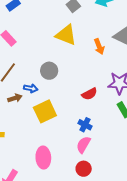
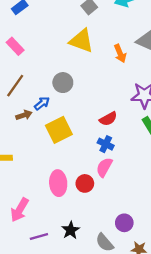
blue arrow: (31, 88) -> (42, 103), turned -48
red semicircle: (89, 94) -> (108, 119), moved
red circle: (84, 169) -> (85, 183), moved

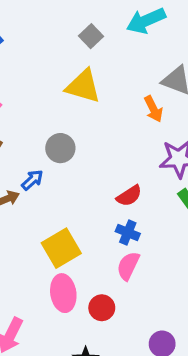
orange arrow: (120, 53) -> (153, 109), moved
yellow square: (59, 130) -> (61, 248), moved
red circle: (85, 183) -> (102, 308), moved

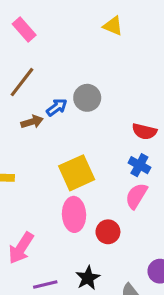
yellow triangle: (83, 86) -> (113, 26), size x0.6
gray circle: (60, 148) -> (87, 98), moved
red semicircle: (129, 196) -> (144, 131), turned 40

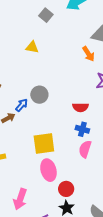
yellow triangle: (113, 26) -> (32, 47), moved
yellow square: (77, 173) -> (44, 143), turned 30
red circle: (108, 232) -> (66, 189), moved

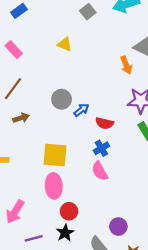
blue arrow: (22, 105) -> (81, 110), moved
blue cross: (82, 129) -> (101, 148), turned 32
pink semicircle: (85, 149) -> (100, 171), turned -60

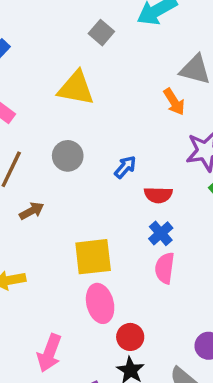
yellow triangle: (65, 44) -> (76, 88), size x1.6
gray circle: (62, 99) -> (68, 156), moved
blue arrow: (81, 110) -> (125, 167), moved
pink semicircle: (100, 171) -> (165, 268), turned 48

